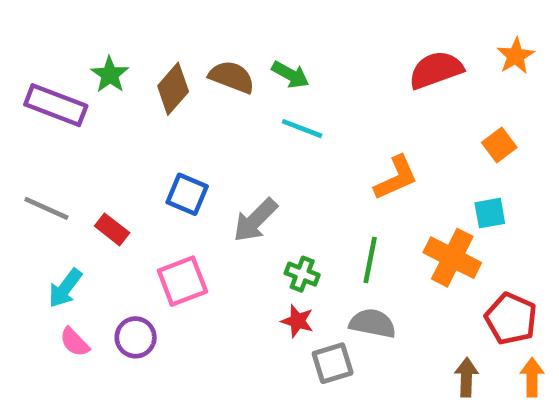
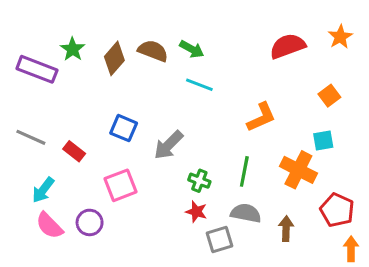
pink semicircle: (75, 342) -> (49, 226), size x1.4
brown arrow: (466, 377) -> (286, 229), moved

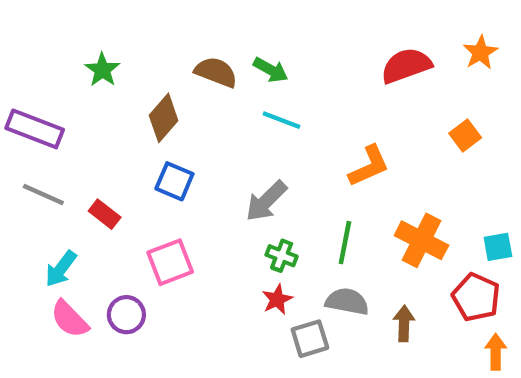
brown diamond: (114, 58) -> (164, 118), moved
purple rectangle: (37, 69) -> (35, 129), moved
cyan square: (323, 140) -> (498, 247), moved
gray arrow: (168, 145) -> (266, 201), moved
red star: (196, 212) -> (277, 299), turned 30

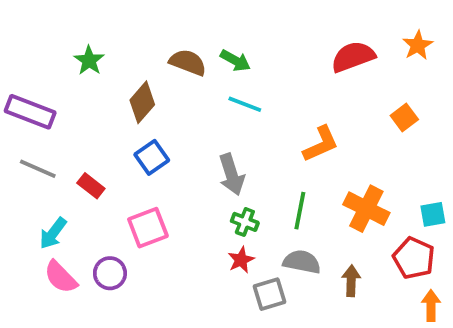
blue square: (174, 181) -> (152, 157), turned 32
gray arrow: (266, 201) -> (232, 174), turned -63

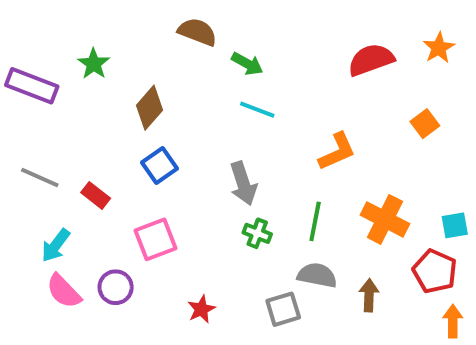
brown semicircle: (188, 62) -> (197, 32), moved
purple rectangle: (30, 112) -> (32, 86), moved
red star: (241, 260) -> (201, 309), moved

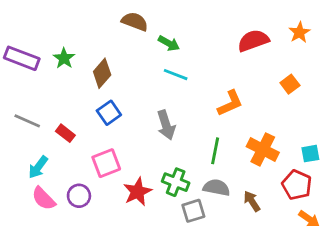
green star: (94, 64) -> (64, 58), moved
green cross: (257, 233) -> (176, 182), moved, size x1.4
brown arrow: (369, 295) -> (252, 201), turned -35
red star: (201, 309) -> (138, 192), moved, size x1.5
orange arrow: (453, 321) -> (309, 219), turned 125

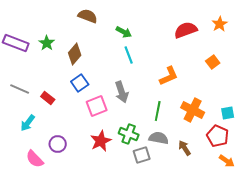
brown semicircle: (135, 22) -> (88, 16), moved
cyan line: (176, 75) -> (129, 55), turned 48
pink square: (106, 163) -> (97, 106), moved
pink semicircle: (44, 199) -> (35, 159), moved

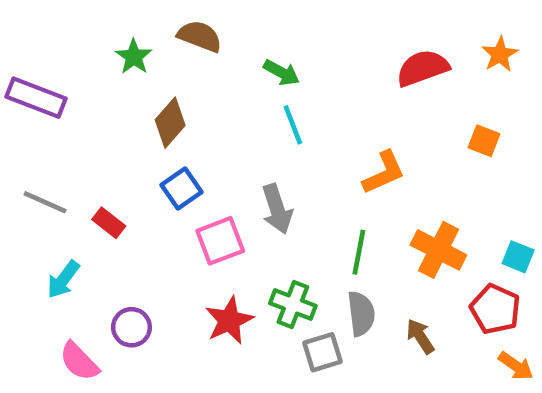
green star: (47, 43) -> (134, 57), moved
orange square: (213, 62) -> (484, 141), turned -32
cyan square: (228, 113) -> (518, 257), turned 32
gray semicircle: (159, 138) -> (361, 314), turned 72

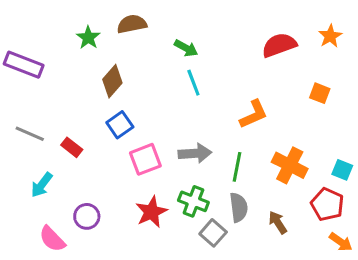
brown semicircle: (200, 36) -> (132, 24), turned -32
gray arrow: (277, 209) -> (195, 153), moved, turned -76
gray square: (322, 352) -> (213, 233), turned -32

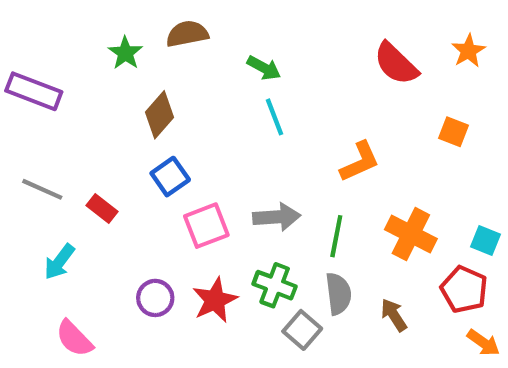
red semicircle: (279, 45) -> (396, 64), turned -116
purple circle: (87, 216) -> (155, 298), moved

